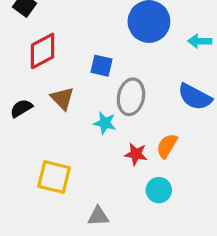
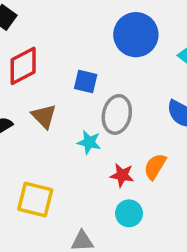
cyan circle: (159, 190) -> (129, 213), moved

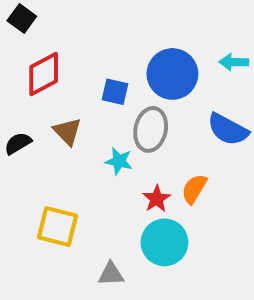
blue circle: (136, 35) -> (172, 74), moved
red star: (122, 175) -> (157, 199), turned 30
cyan circle: (129, 213) -> (164, 242), size x1.5

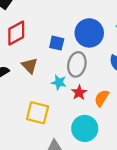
red star: (157, 199) -> (79, 93), moved
yellow square: (57, 227) -> (38, 113), moved

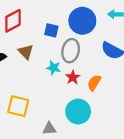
yellow square: (38, 113) -> (18, 106), moved

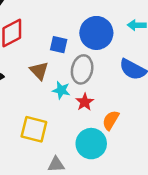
brown triangle: (26, 52) -> (39, 71), moved
orange semicircle: (94, 83) -> (111, 120), moved
yellow square: (18, 106) -> (34, 129), moved

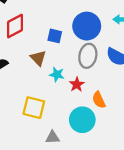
gray ellipse: (82, 69) -> (88, 56), moved
orange semicircle: (111, 120) -> (99, 100), turned -56

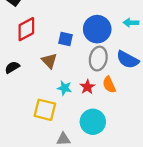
cyan star: (57, 75) -> (64, 88), moved
orange semicircle: (99, 100) -> (109, 85), moved

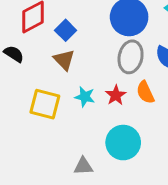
blue square: (66, 39) -> (66, 30), moved, turned 32
black semicircle: (12, 67) -> (14, 54), moved, turned 64
yellow square: (45, 110) -> (45, 104), moved

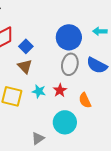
orange semicircle: (145, 92) -> (85, 100), moved
gray triangle: (83, 166) -> (38, 138), turned -32

